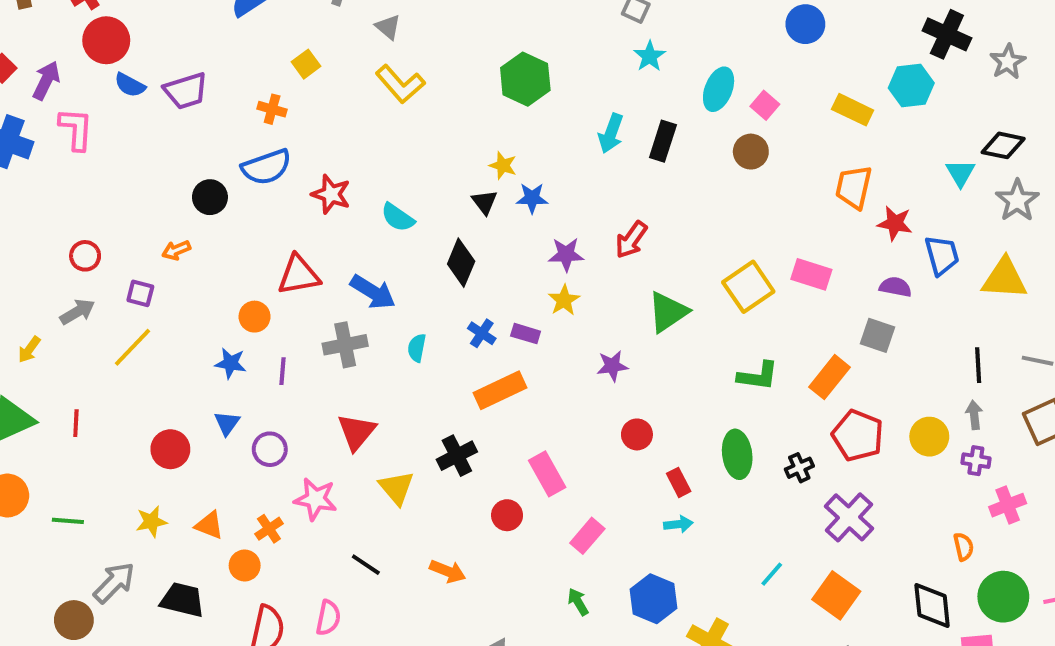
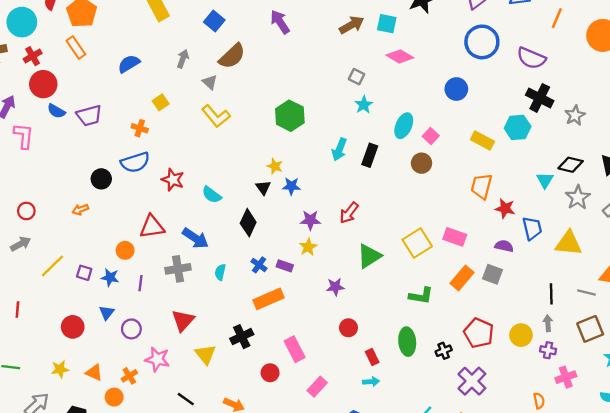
purple square: (140, 293) -> (84, 273), moved
orange rectangle: (829, 377) -> (462, 278), moved

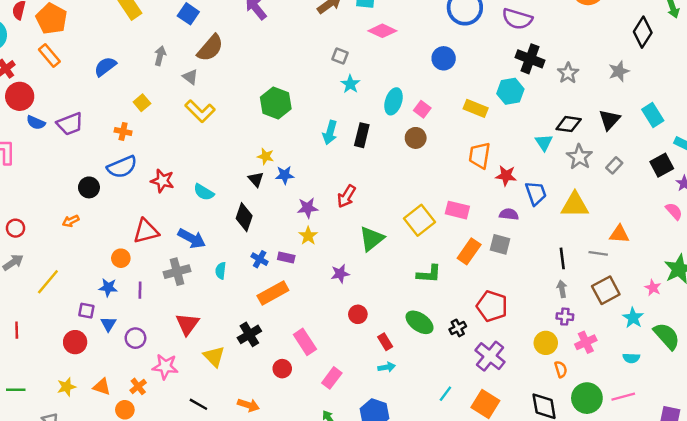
purple square: (84, 273) -> (86, 311), moved
yellow circle: (521, 335) -> (546, 343), moved
green ellipse: (407, 342) -> (420, 322), turned -44

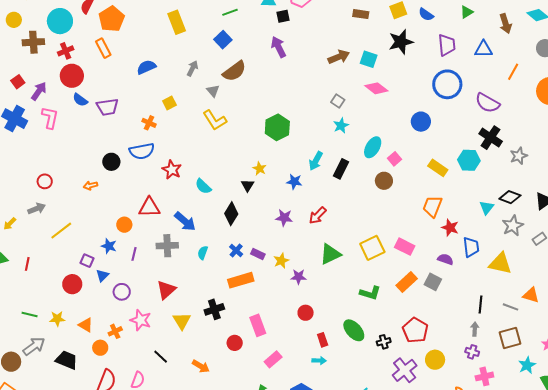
blue star: (285, 175) -> (294, 182), moved
yellow star: (308, 236) -> (281, 261), moved
yellow circle: (546, 343) -> (435, 360), moved
green line: (16, 390) -> (30, 315), moved

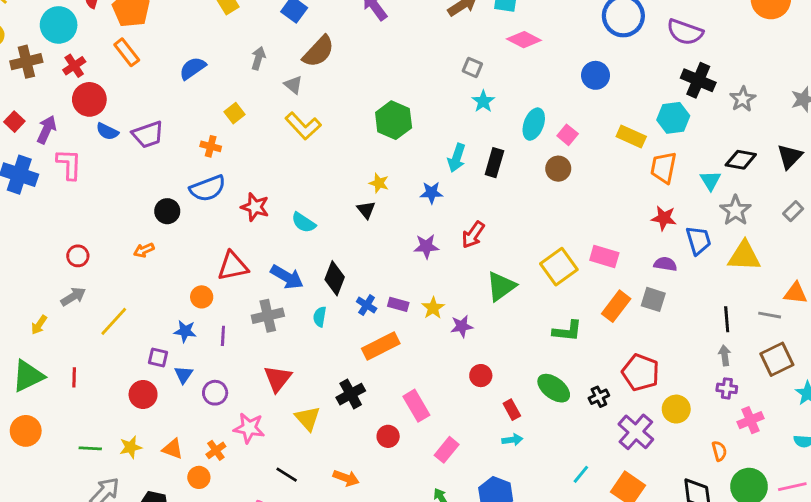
orange trapezoid: (432, 206) -> (663, 168), moved
black diamond: (231, 214) -> (335, 278), moved
gray star: (513, 226) -> (735, 211), moved

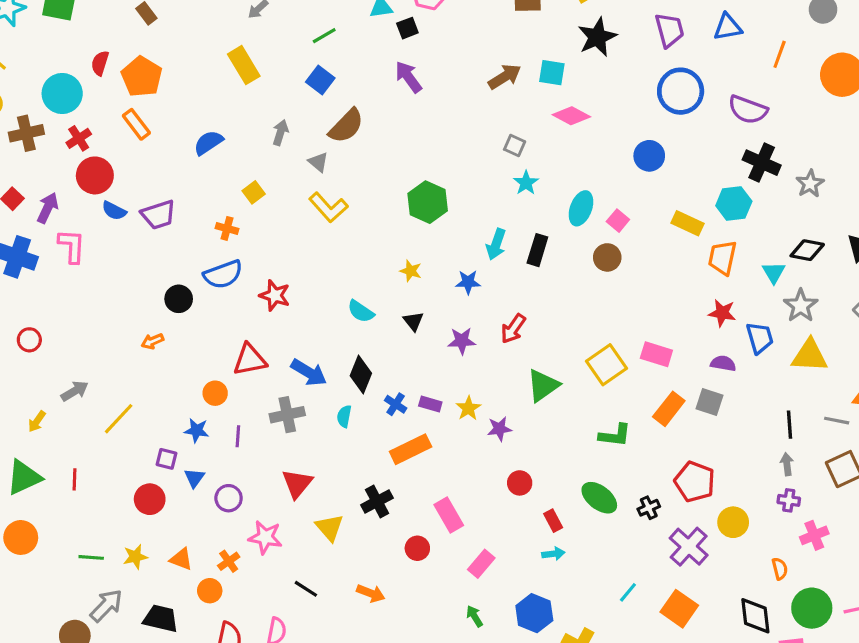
black triangle: (366, 210) -> (413, 321), moved
cyan semicircle: (304, 223) -> (361, 311), moved
red circle: (78, 256) -> (29, 340), moved

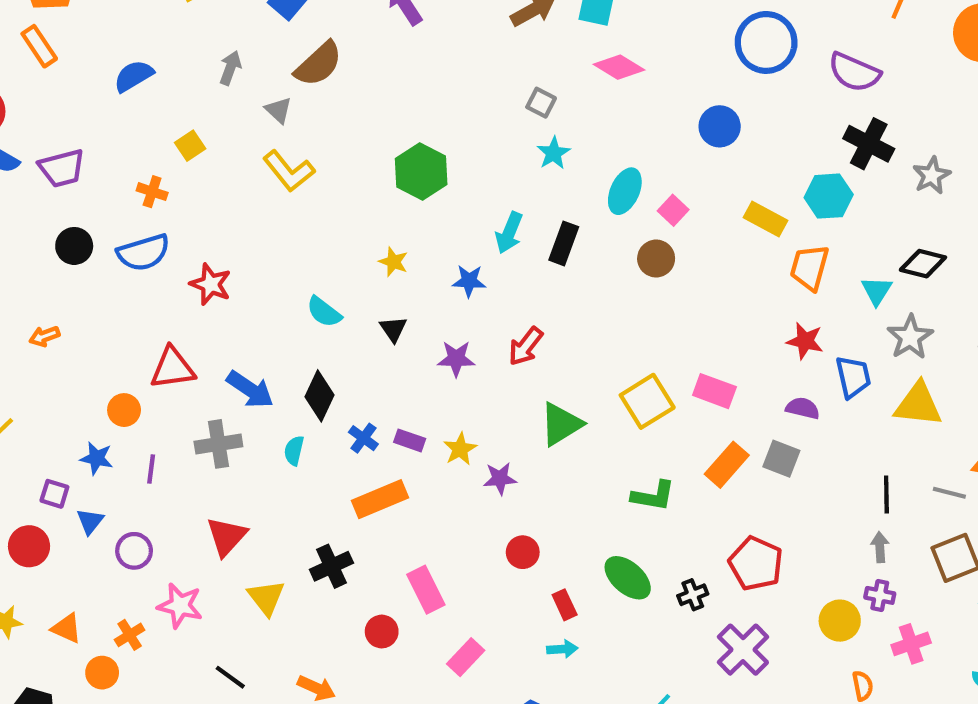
black circle: (179, 299) -> (74, 246), moved
yellow circle: (733, 522) -> (840, 621), moved

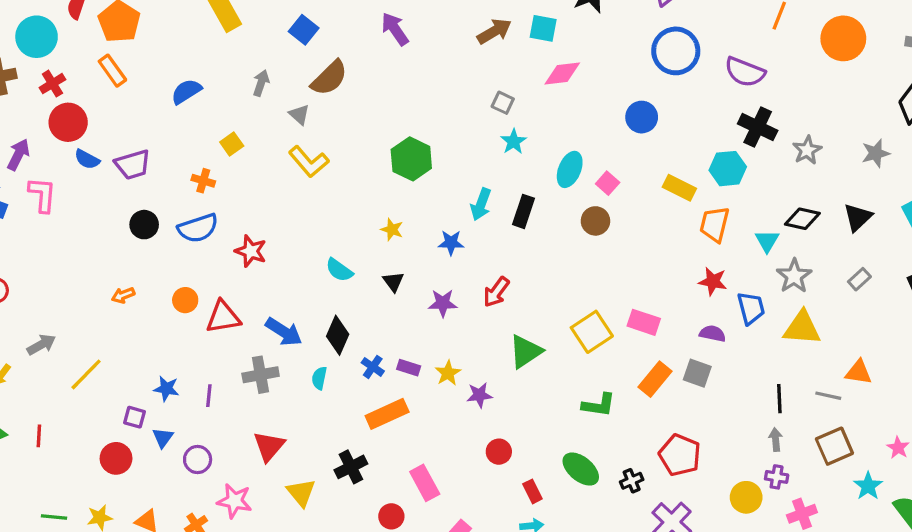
pink diamond: (619, 67) -> (562, 73), turned -36
orange circle: (124, 410) -> (185, 300), moved

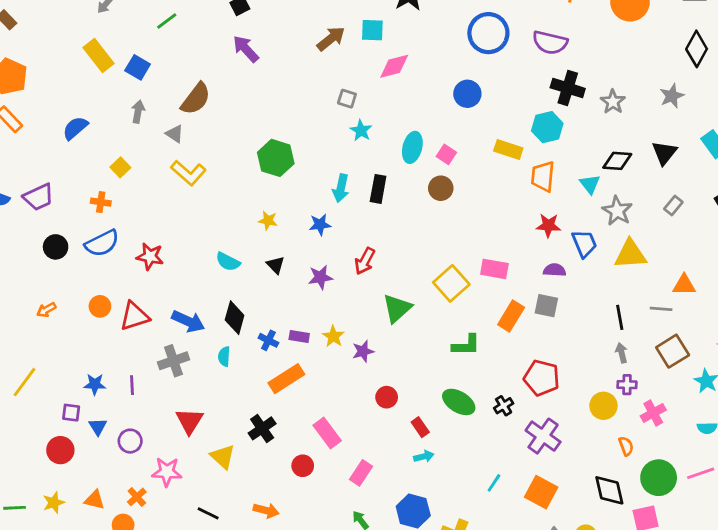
blue square: (304, 30) -> (138, 67), moved

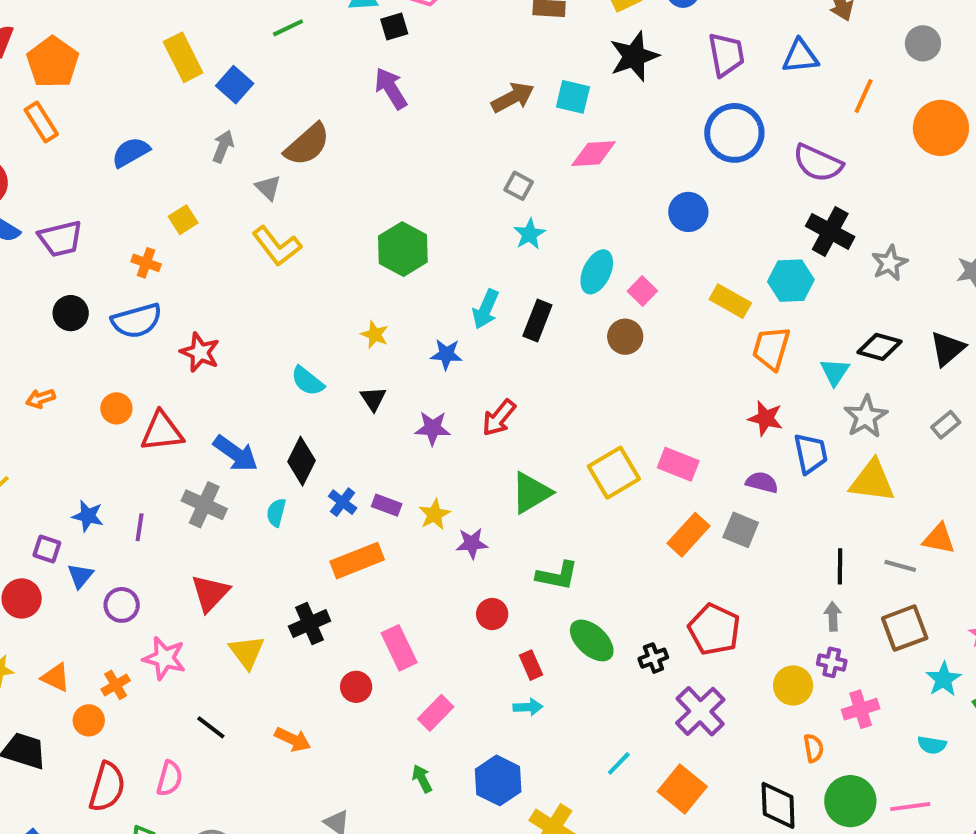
green L-shape: (466, 345) -> (557, 576), moved
gray cross: (173, 361) -> (204, 505), turned 32

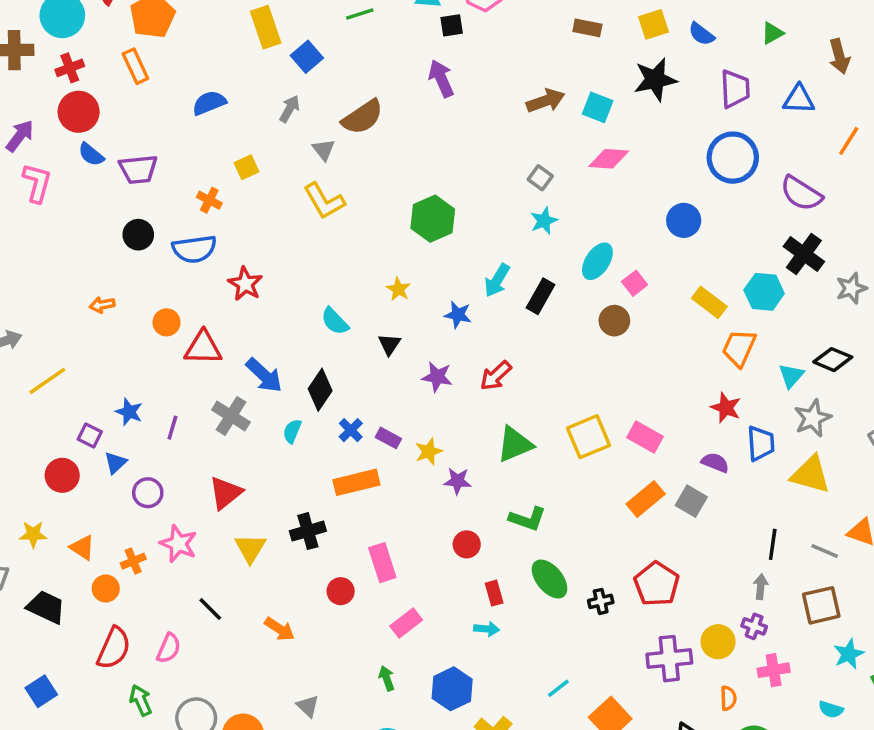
purple cross: (700, 711) -> (669, 659), moved, turned 30

